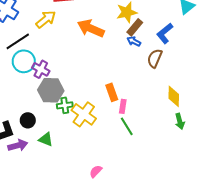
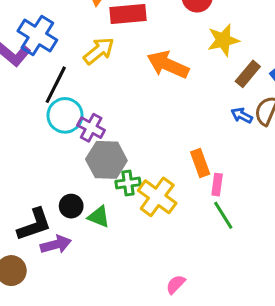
brown rectangle: (135, 27) -> (248, 74), moved
black line: (18, 41) -> (56, 85), turned -30
blue arrow: (134, 41) -> (242, 115), moved
green triangle: (46, 139) -> (99, 217), moved

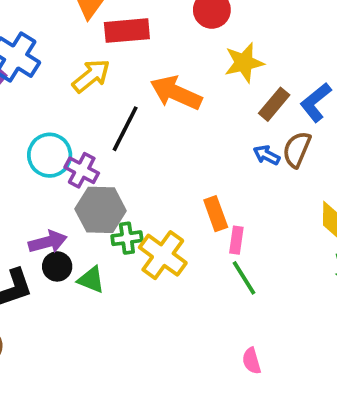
black line: (56, 85) -> (125, 129), moved
purple arrow: (56, 244) -> (48, 242), moved
pink semicircle: (176, 284) -> (252, 361), moved, turned -60

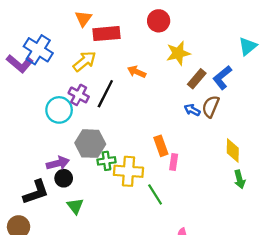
orange arrow: (176, 93) -> (137, 72), size x0.6
purple cross: (82, 170) -> (79, 95), moved
yellow cross: (163, 255) -> (128, 171), turned -32
green line: (244, 278) -> (155, 194), moved
green triangle: (91, 280) -> (75, 206), moved, turned 30

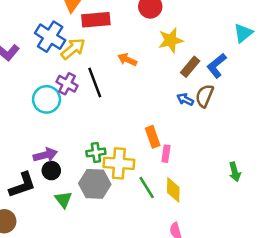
blue cross: (38, 50) -> (50, 37), moved
black line: (105, 94) -> (95, 83), turned -48
gray hexagon: (90, 144) -> (95, 184), moved
yellow diamond: (233, 150) -> (173, 190), moved

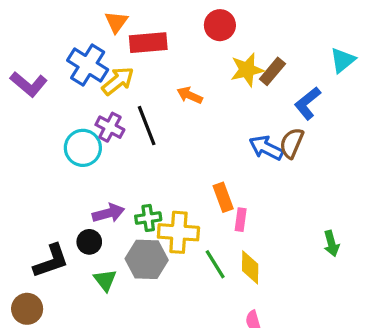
brown rectangle: (190, 67) -> (272, 71), moved
blue arrow: (185, 99) -> (266, 148), size x1.5
purple arrow: (45, 155) -> (108, 213), moved

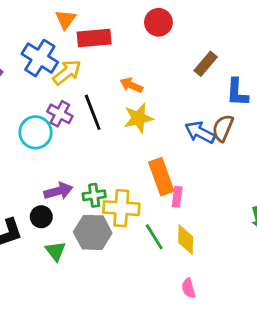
yellow star: (247, 70) -> (138, 118), moved
blue L-shape: (308, 103) -> (237, 92), turned -48
orange rectangle: (223, 197) -> (161, 177), size x1.4

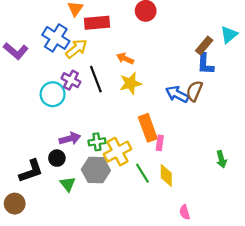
brown rectangle: (206, 64) -> (204, 45), moved
yellow cross: (121, 208) -> (118, 152), turned -32
pink semicircle: (189, 288) -> (185, 212), moved

